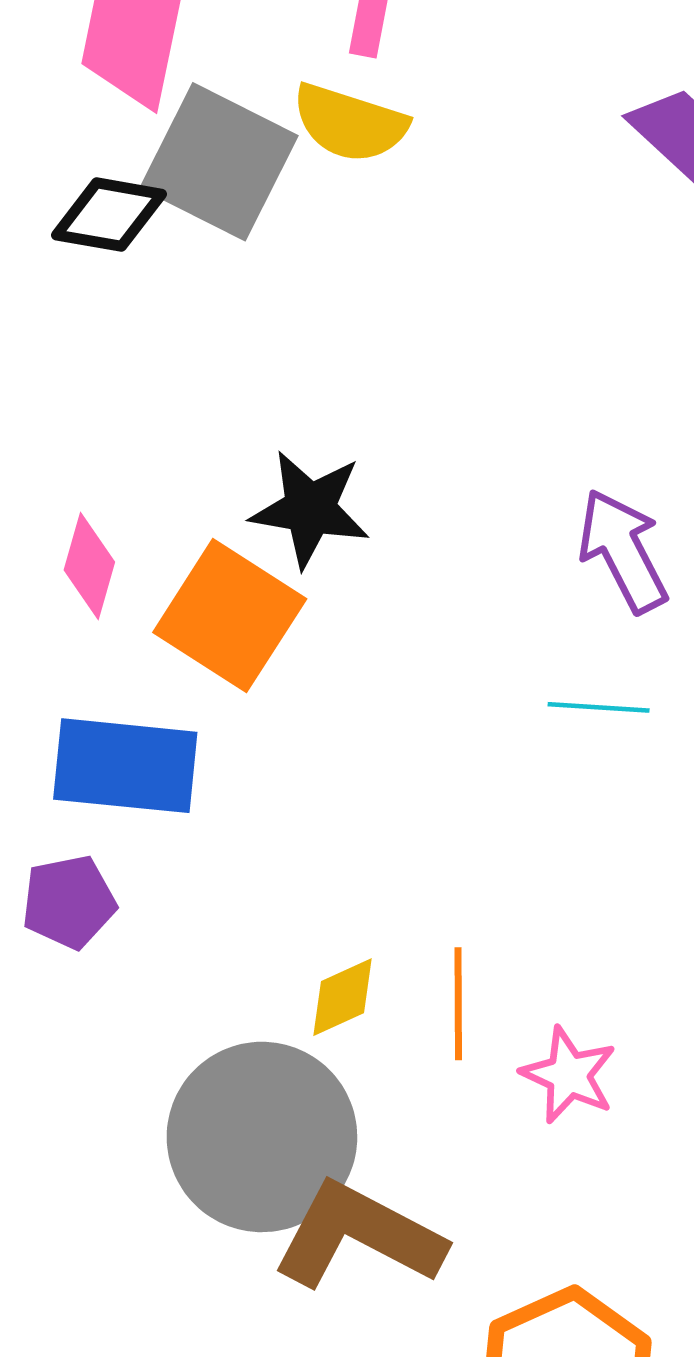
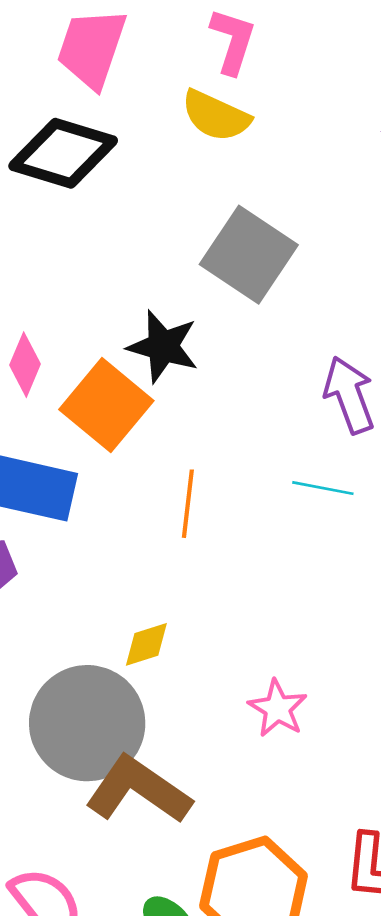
gray square: (219, 162) -> (249, 255), moved
black diamond: (109, 215) -> (63, 153), size x1.5
orange line: (458, 1004) -> (188, 504), moved

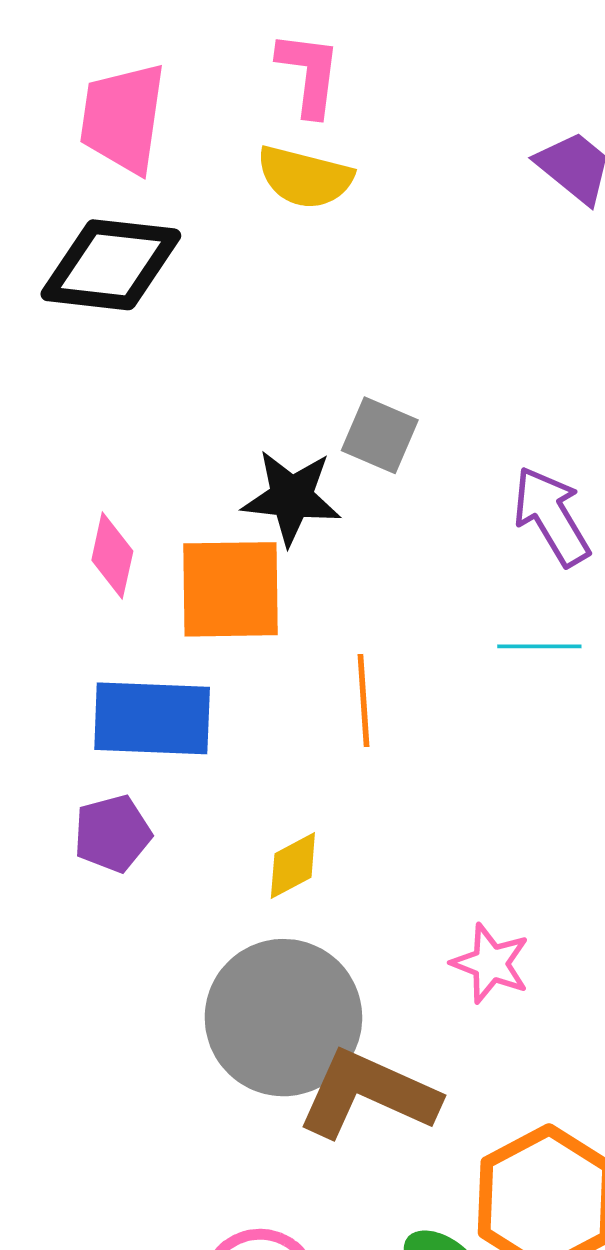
gray square: (249, 255) -> (380, 435), moved, size x0.6
orange square: (106, 405) -> (231, 589), turned -30
yellow diamond: (146, 644) -> (293, 865), moved
pink star: (278, 708) -> (491, 963), moved

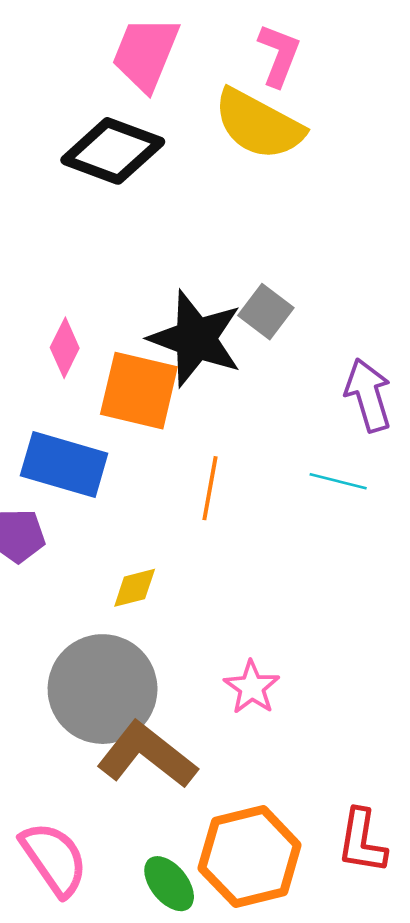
yellow semicircle: (305, 177) -> (259, 124), size x1.4
black star: (291, 497) -> (196, 339), size x1.4

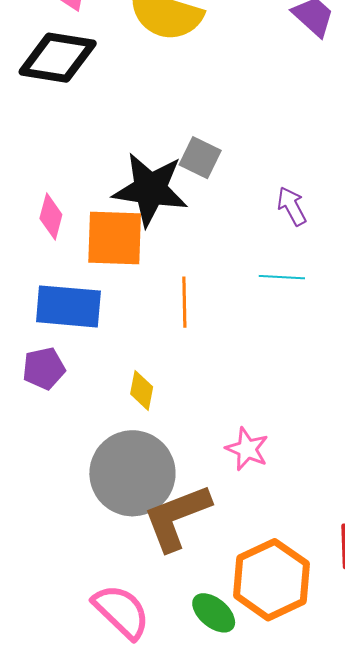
purple arrow: (368, 395) -> (292, 206), size x0.7
yellow diamond: (135, 588) -> (142, 390), turned -54
brown L-shape: (147, 755) -> (177, 517), turned -48

